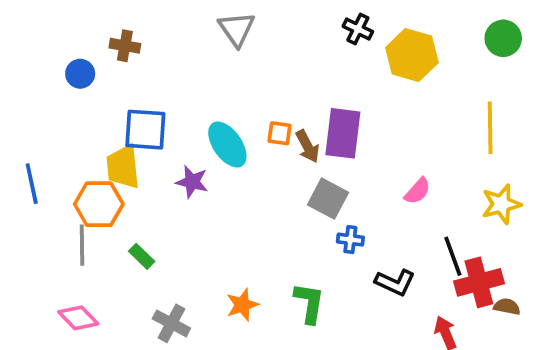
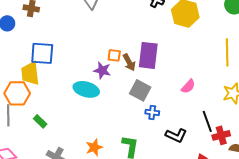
cyan ellipse: (227, 145) -> (86, 89), moved, turned -40
purple star: (192, 182) -> (102, 70), moved
red cross: (479, 282) -> (221, 135), size x0.7

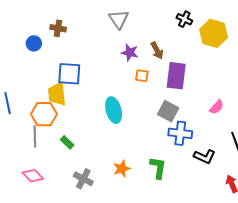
brown arrow: (129, 62) -> (157, 50), moved
purple star: (102, 70) -> (130, 53), moved
cyan ellipse: (86, 89) -> (114, 110), turned 60
blue cross: (152, 112) -> (180, 133), size x1.6

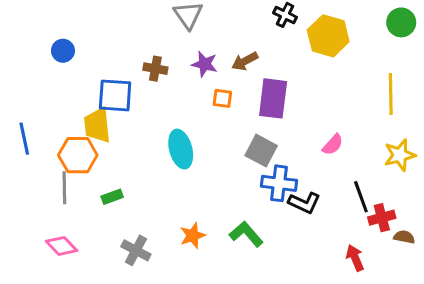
brown cross: (58, 28) -> (155, 69), moved
brown arrow: (157, 50) -> (245, 61), turned 90
green rectangle: (67, 142) -> (112, 197), turned -64
black L-shape: (205, 157) -> (304, 203), moved
green L-shape: (158, 168) -> (246, 234), turned -50

